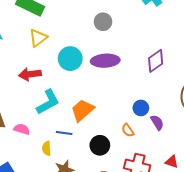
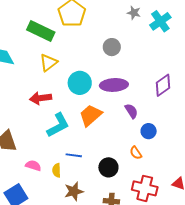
orange trapezoid: (82, 110) -> (91, 115), moved
purple semicircle: (157, 122) -> (131, 111), moved
pink semicircle: (22, 129) -> (33, 166), moved

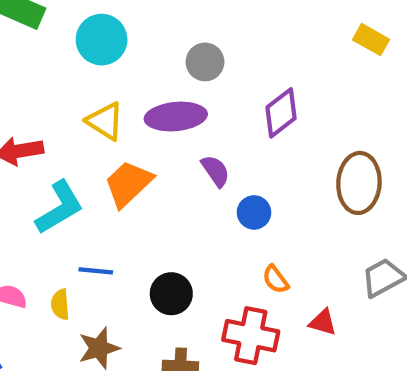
gray circle: (112, 47) -> (205, 62), moved
yellow triangle: (49, 63) -> (105, 121), moved, turned -48
cyan circle: (80, 83) -> (102, 40), moved
orange semicircle: (136, 153) -> (276, 279), moved

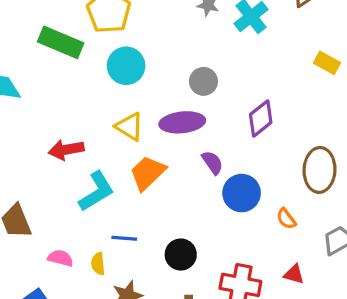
blue circle: (254, 212) -> (242, 193), size x1.5
orange semicircle: (276, 279) -> (286, 219), moved

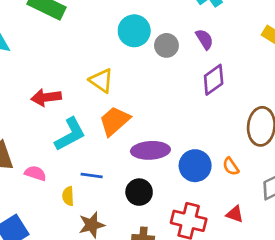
cyan circle: (126, 66) -> (134, 31), moved
purple ellipse: (182, 122) -> (150, 150), moved
purple semicircle: (212, 162) -> (204, 39), moved
blue circle: (242, 193) -> (195, 166), moved
pink semicircle: (60, 258) -> (35, 173), moved

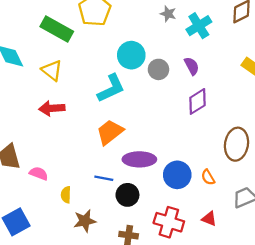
yellow triangle: (101, 81) -> (52, 70), moved
cyan L-shape: (70, 134) -> (111, 88), moved
blue line: (92, 176) -> (104, 178), moved

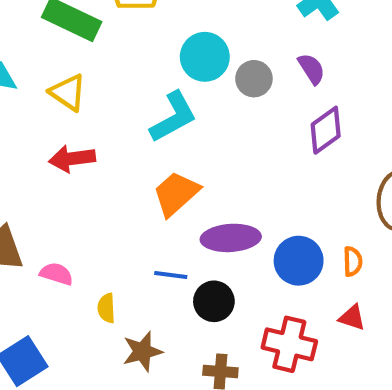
orange semicircle: (208, 177) -> (353, 261), turned -147
red triangle: (209, 219) -> (352, 318), moved

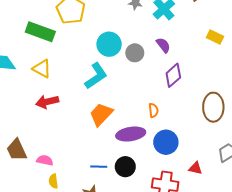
orange semicircle: (353, 261) -> (153, 110), moved
blue line: (171, 275) -> (99, 167), moved
yellow semicircle: (106, 308) -> (53, 181), moved

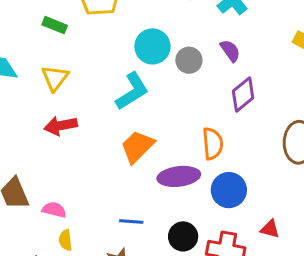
green rectangle: (40, 32) -> (55, 25), size x0.6
yellow triangle: (42, 69) -> (55, 78), turned 36
orange semicircle: (153, 110) -> (213, 144), size x1.5
black circle: (125, 167) -> (183, 236), moved

